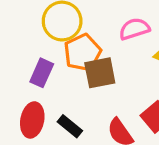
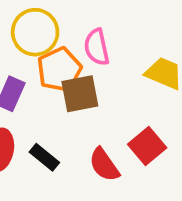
pink semicircle: (134, 29) -> (97, 47), moved, turned -84

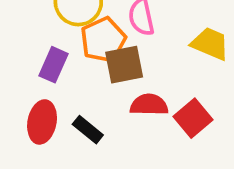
red semicircle: (104, 165) -> (149, 105), moved, turned 126

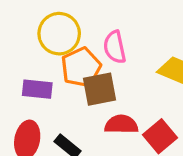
purple rectangle: (53, 65) -> (37, 89), turned 72

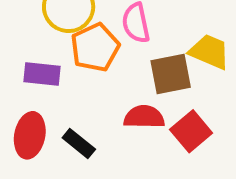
brown square: (100, 89) -> (171, 74), moved

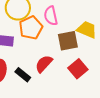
red semicircle: (144, 117) -> (44, 64), moved, turned -48

